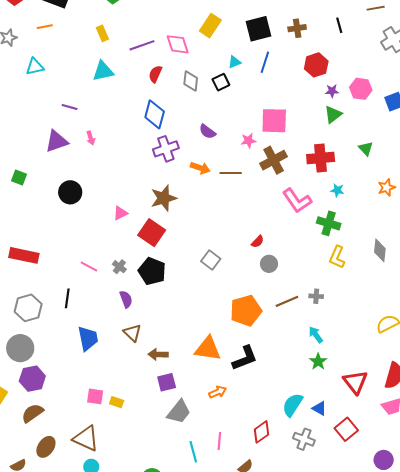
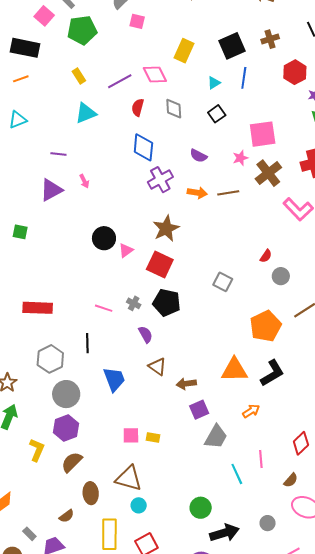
black square: (221, 82) -> (217, 114), moved
black circle: (70, 192) -> (104, 238), moved
gray circle: (20, 348) -> (66, 394), moved
brown ellipse: (46, 447) -> (91, 493), turned -30

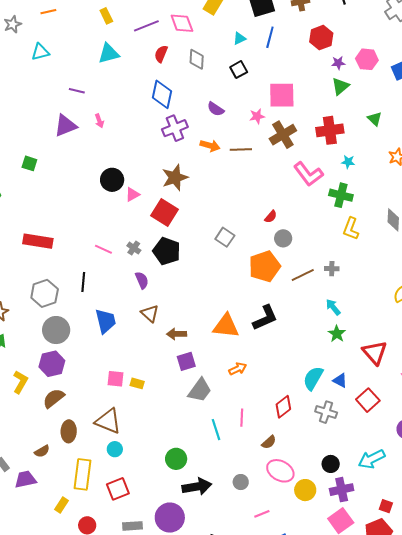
orange pentagon: (266, 326) -> (265, 266), moved
black L-shape: (272, 373) -> (265, 318), moved

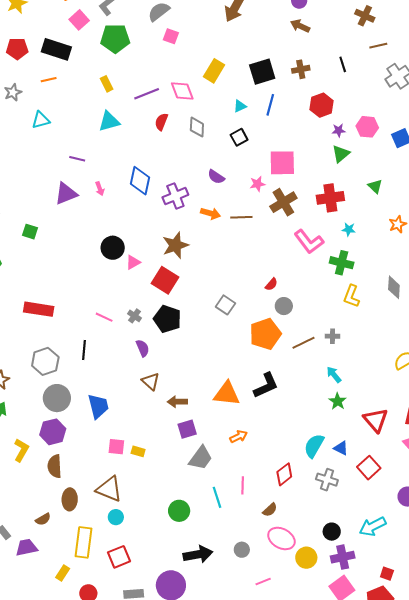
blue diamond: (162, 94) -> (140, 181), moved
blue trapezoid: (106, 321) -> (98, 406), moved
brown semicircle: (54, 398) -> (55, 466), turned -55
green circle: (176, 459) -> (179, 511), moved

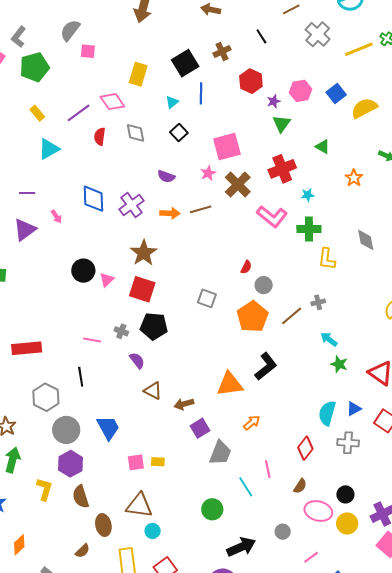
blue triangle: (341, 448) -> (354, 409), turned -42
black circle: (332, 532) -> (345, 494), moved

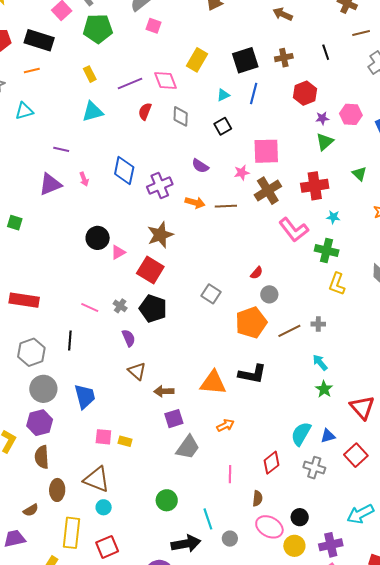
black L-shape: (266, 366) -> (252, 374), turned 36
brown semicircle: (300, 486) -> (257, 498), turned -42
cyan line: (246, 487) -> (208, 519), moved

